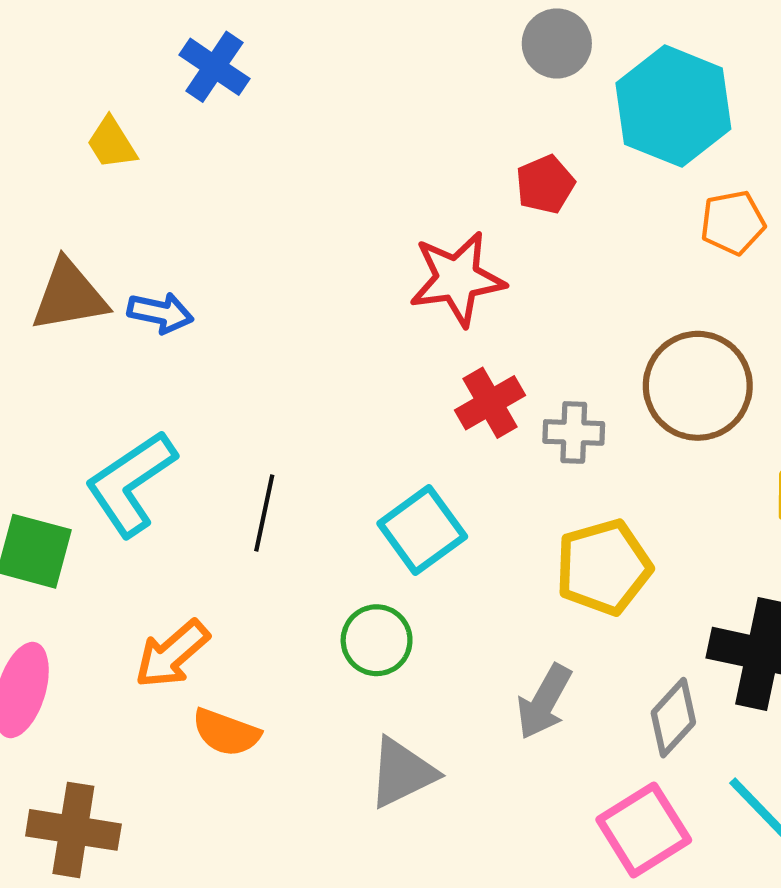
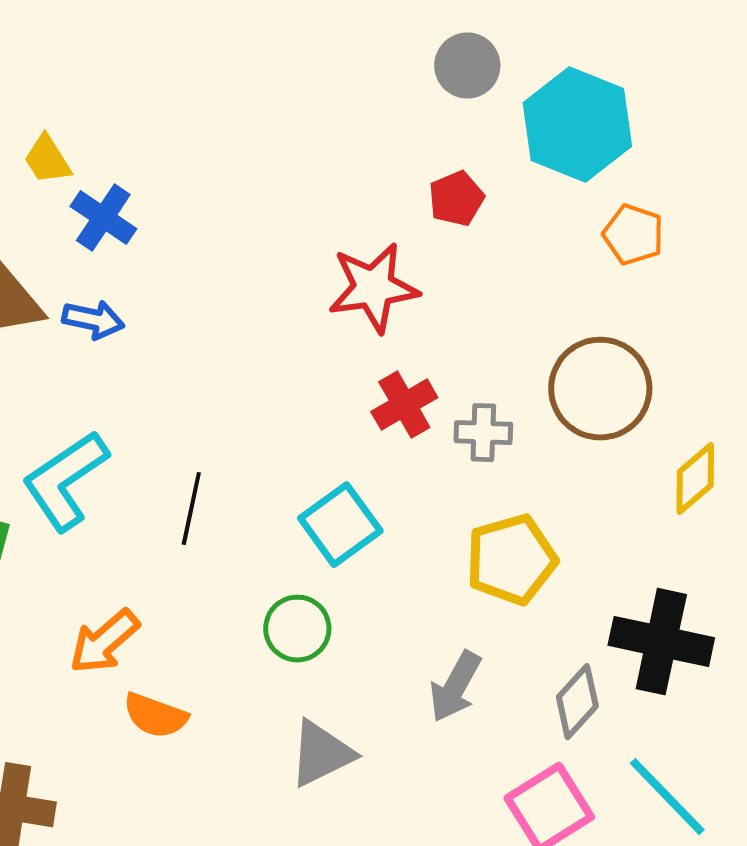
blue cross: (214, 67) -> (103, 218), moved
orange pentagon: (733, 223) -> (633, 235), turned 30

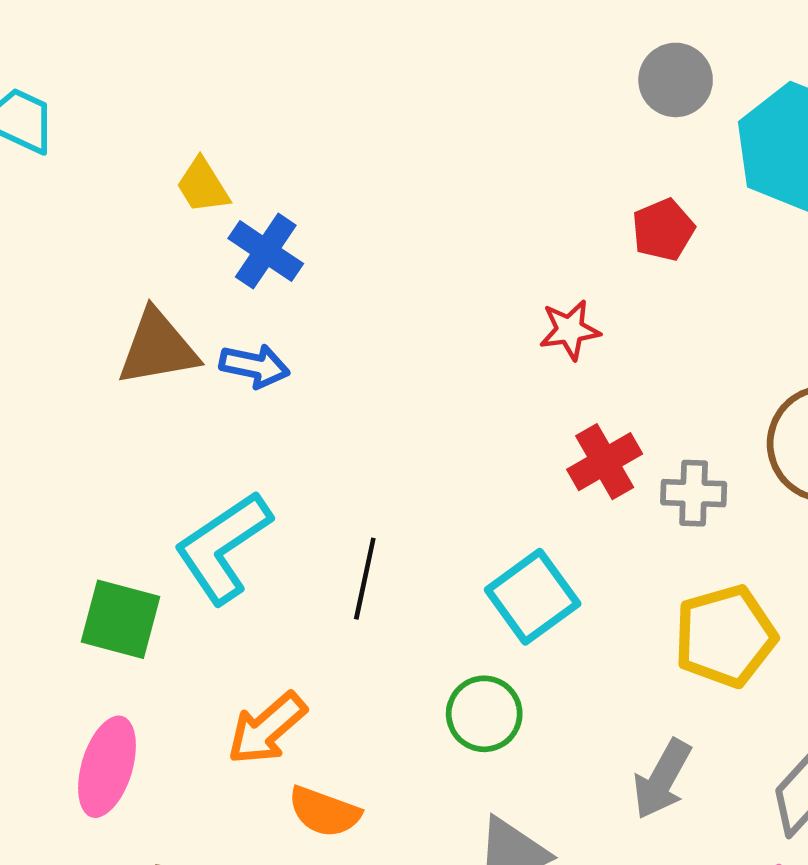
red star: (373, 288) -> (570, 330), size x0.6

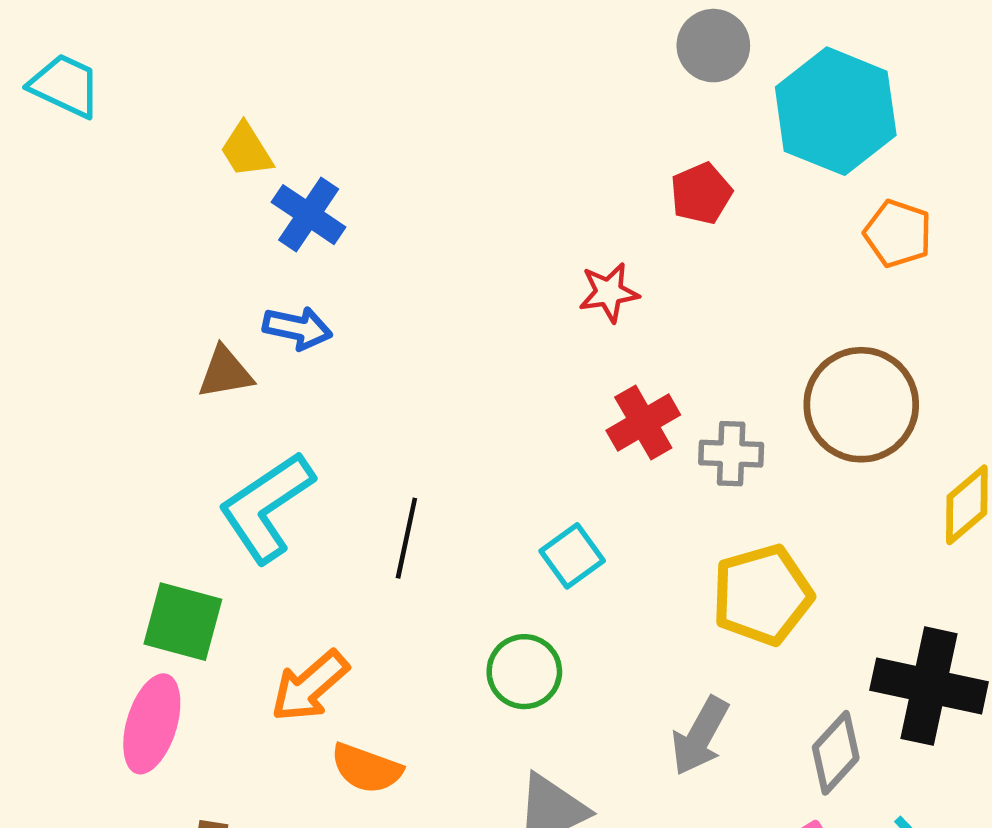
brown triangle: (158, 348) -> (225, 372), moved, size x0.7
cyan square: (533, 597) -> (572, 556), size x0.7
green square: (121, 619) -> (183, 622), moved

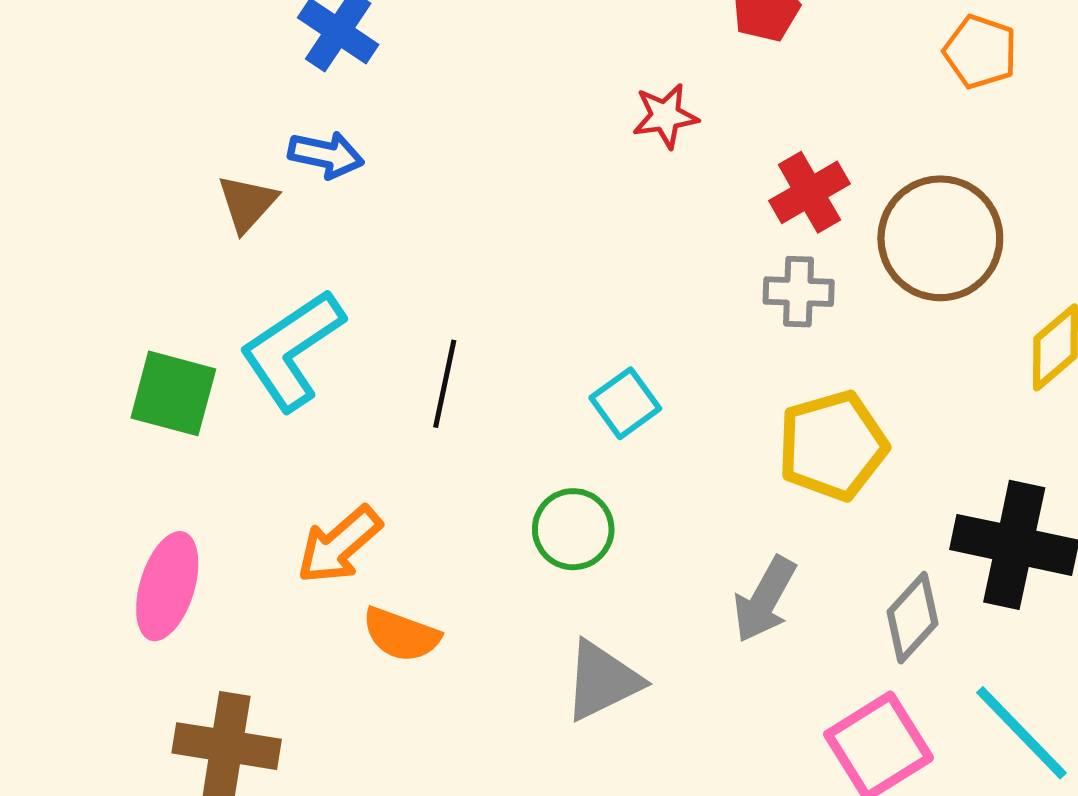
brown triangle: (225, 372) -> (247, 203), turned -38
red cross: (643, 423) -> (809, 192), moved
green square: (183, 622) -> (173, 393), moved

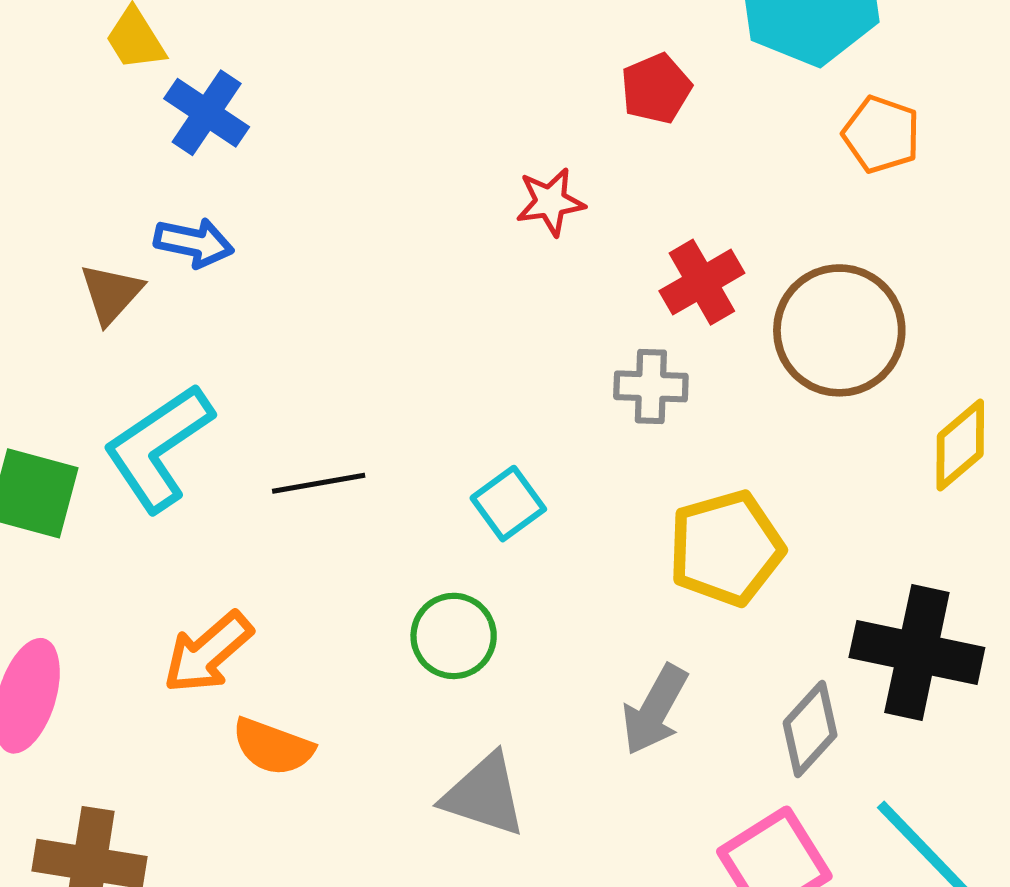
gray cross: (799, 292) -> (651, 386), moved
black line: (445, 384) -> (319, 483), turned 68
gray triangle: (602, 681) -> (484, 795), turned 44

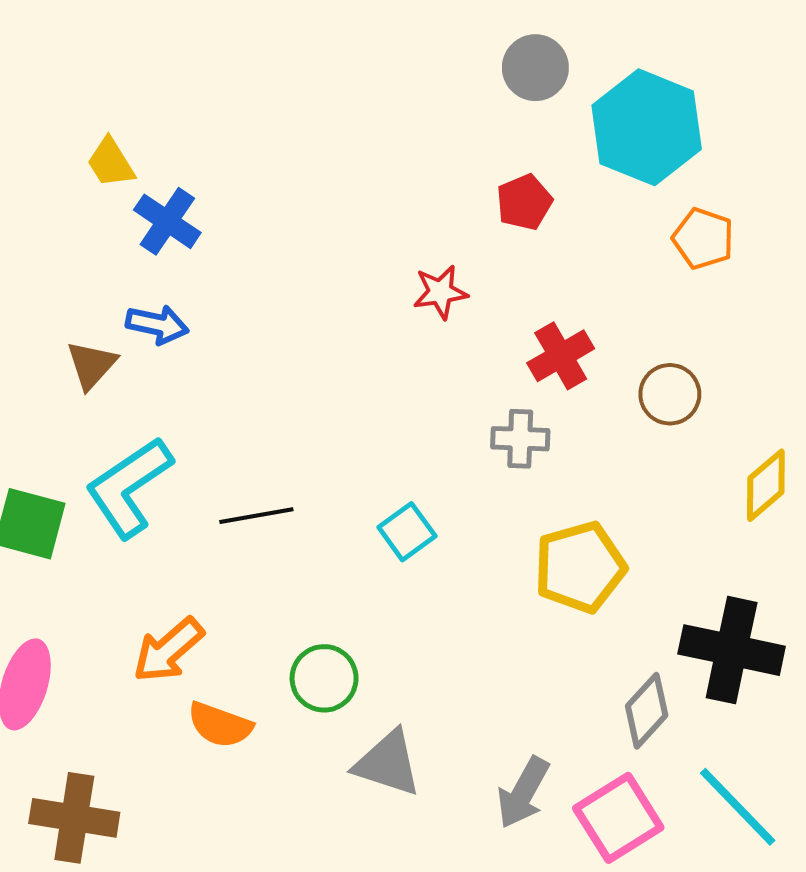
brown circle: (839, 330) -> (670, 394), size x0.6
green circle: (454, 636) -> (324, 678), moved
gray arrow: (655, 710) -> (523, 793), moved

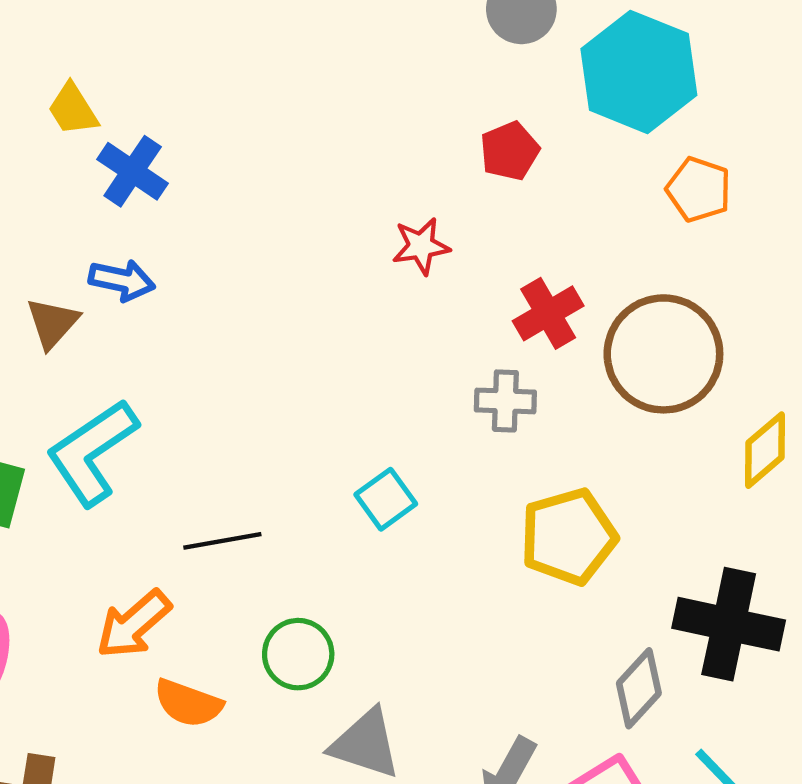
brown circle: (670, 394) -> (663, 354), size x1.8
black line: (256, 516) -> (222, 541), moved

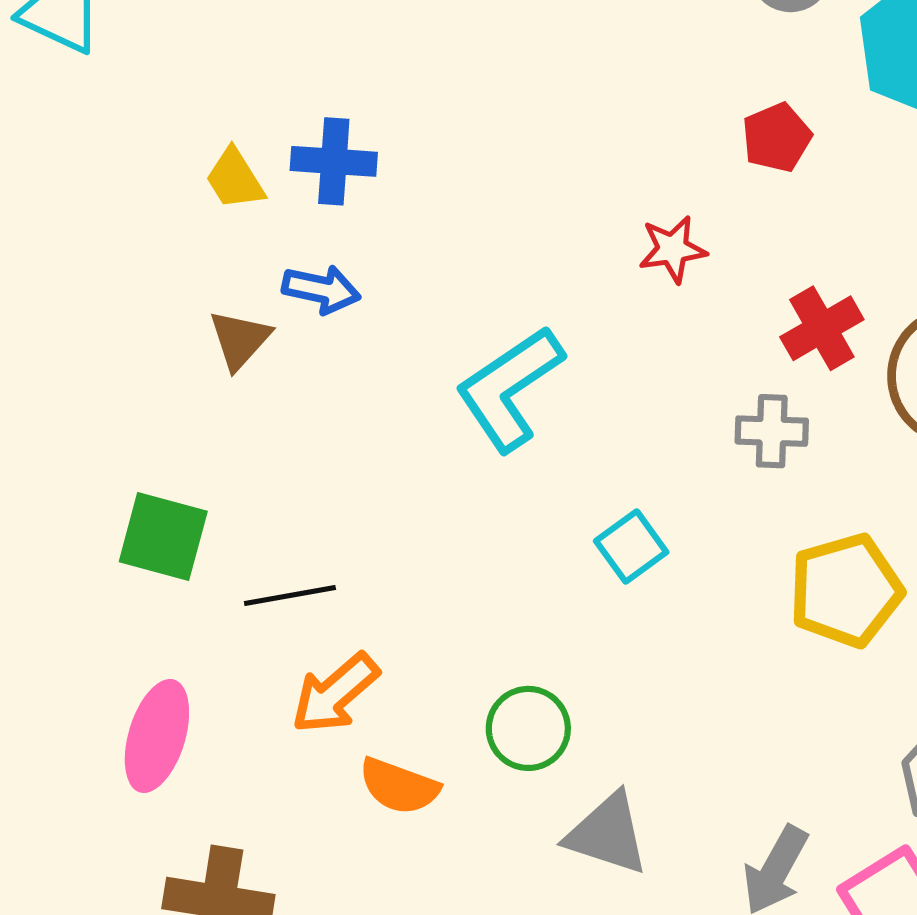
yellow trapezoid: (73, 109) -> (235, 179), moved
blue cross: (133, 171) -> (334, 161), turned -30
cyan L-shape: (92, 452) -> (509, 388), moved
black line: (222, 541) -> (290, 595), moved

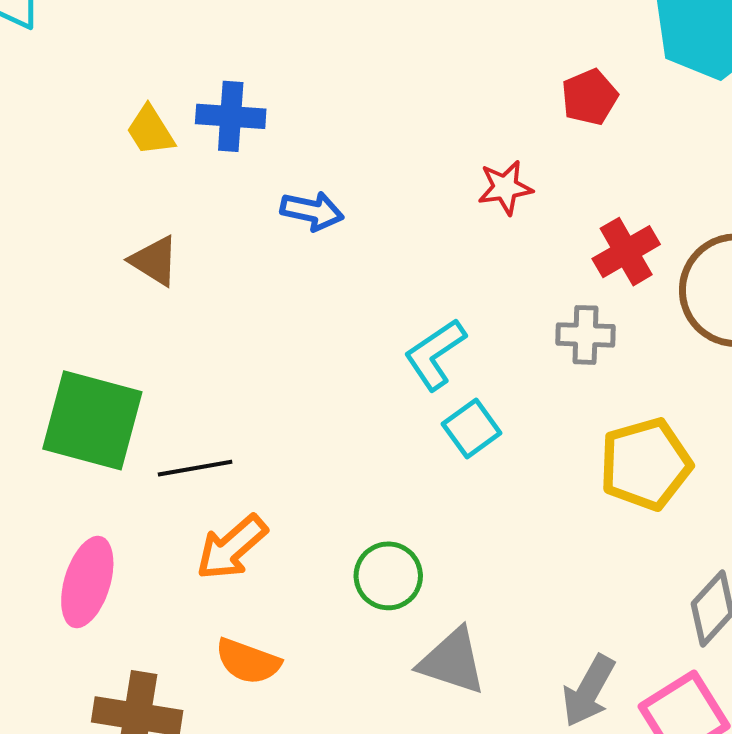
blue arrow: (321, 289) -> (312, 211), moved
brown triangle: (240, 340) -> (154, 261), turned -40
cyan L-shape: (509, 388) -> (435, 354), moved, size x0.7
green square: (163, 537) -> (92, 420), size x1.4
orange semicircle: (399, 786) -> (248, 661), moved

